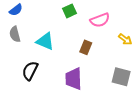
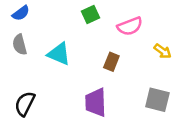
black semicircle: (30, 71) -> (25, 104), moved

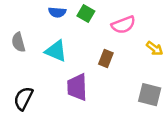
blue semicircle: (21, 13) -> (57, 12), moved, turned 42
green square: (90, 14) -> (86, 13), turned -35
purple trapezoid: (96, 102) -> (77, 87), moved

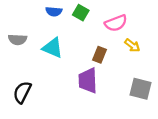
gray semicircle: (18, 42) -> (18, 40), turned -72
yellow arrow: (155, 48) -> (132, 45), moved
purple trapezoid: (77, 87) -> (88, 81), moved

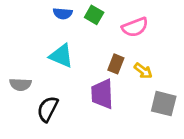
gray semicircle: (18, 40) -> (20, 84), moved
yellow arrow: (132, 45) -> (143, 71), moved
black semicircle: (22, 92) -> (48, 109), moved

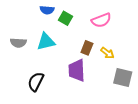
green square: (94, 15) -> (65, 18), moved
cyan triangle: (61, 56) -> (46, 42), turned -36
gray semicircle: (20, 84) -> (18, 43), moved

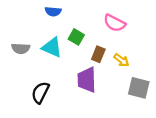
green square: (65, 18) -> (76, 37), moved
pink semicircle: (101, 20) -> (114, 23), turned 48
cyan triangle: (46, 42) -> (52, 47), turned 36

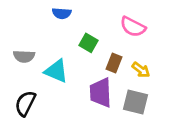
cyan triangle: (52, 47) -> (56, 71), moved
gray square: (139, 88) -> (136, 102), moved
black semicircle: (40, 93) -> (25, 103), moved

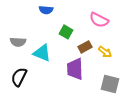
brown rectangle: (114, 63) -> (85, 47), turned 40
gray square: (136, 102) -> (110, 84), moved

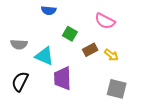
purple trapezoid: (75, 69) -> (62, 78), moved

